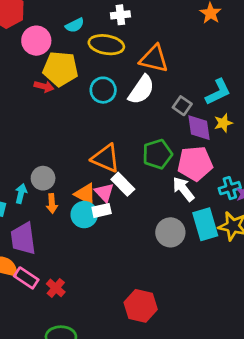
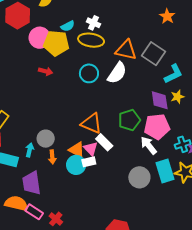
white cross: (120, 15) -> (94, 23), moved, turned 32
yellow pentagon: (60, 69) -> (56, 43), moved
gray square: (182, 106) -> (153, 54), moved, size x1.6

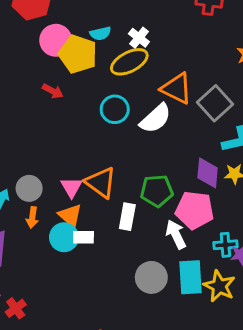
yellow ellipse: (91, 40) -> (129, 62), turned -50
white rectangle: (104, 142) -> (127, 217), moved, turned 42
pink triangle: (91, 149) -> (71, 187), moved

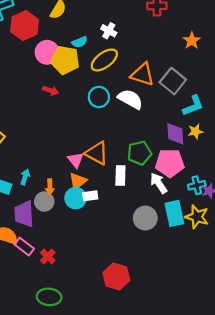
white cross: (139, 38) -> (109, 31), moved
white semicircle: (156, 118) -> (130, 99), turned -100
gray circle: (29, 188) -> (44, 202), moved
orange triangle: (70, 216) -> (78, 181), turned 48

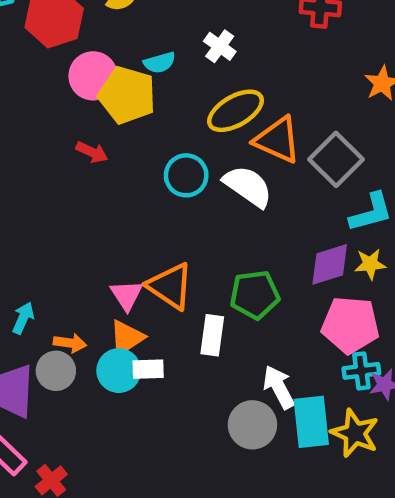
yellow ellipse: (104, 60) -> (235, 111), moved
purple diamond: (175, 134) -> (330, 264), turned 70
pink pentagon: (170, 163) -> (350, 325), moved
white arrow: (159, 183) -> (279, 387), moved
orange arrow: (50, 187) -> (70, 343), turned -88

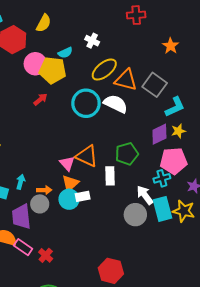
red arrow: (92, 152) -> (40, 99), turned -56
cyan circle: (186, 175) -> (86, 103), size x1.4
cyan cross: (361, 371) -> (162, 178), moved

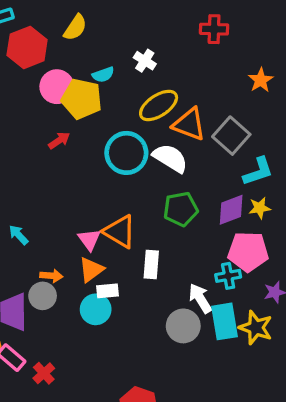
green pentagon: (127, 154) -> (181, 209), moved
cyan arrow: (21, 182) -> (19, 235), moved, turned -64
cyan circle: (69, 199) -> (96, 309), moved

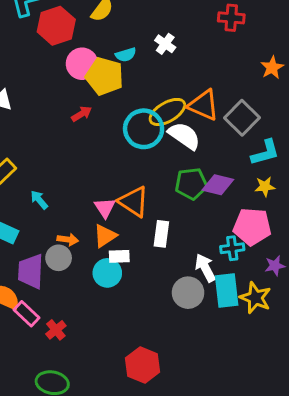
yellow ellipse: (159, 105) -> (167, 112), moved
purple diamond: (231, 210) -> (218, 185), moved, turned 32

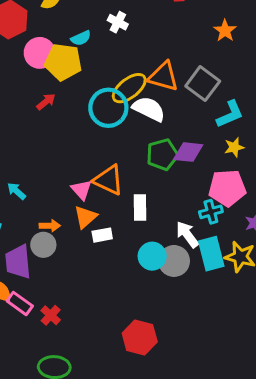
cyan circle: (107, 273) -> (152, 256), moved

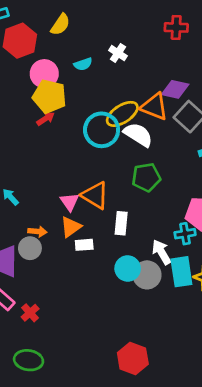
yellow pentagon: (63, 62) -> (49, 96), moved
purple diamond: (188, 152) -> (175, 89), moved
red hexagon: (140, 338) -> (133, 358), moved

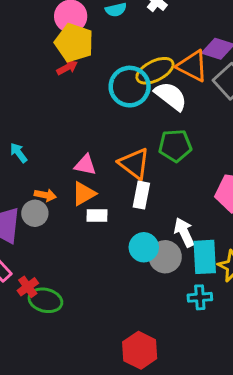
orange triangle: (95, 195) -> (134, 163), moved
pink triangle: (70, 202) -> (85, 165), turned -48
cyan cross: (185, 234) -> (200, 297), moved
green ellipse: (29, 360) -> (45, 300), moved

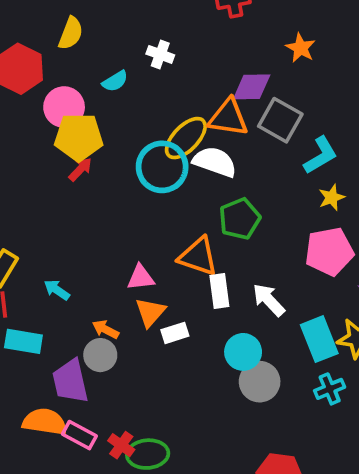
orange arrow: (45, 195) -> (105, 329), turned -145
white arrow: (184, 232) -> (269, 300), moved
gray circle: (165, 257) -> (260, 382), moved

